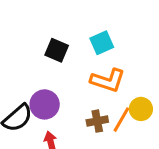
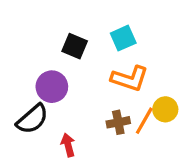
purple circle: (45, 104) -> (52, 87), moved

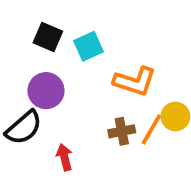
cyan square: (123, 38) -> (89, 46), moved
black square: (75, 46) -> (48, 37), moved

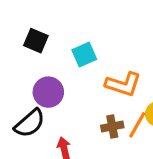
black square: (48, 37) -> (36, 41), moved

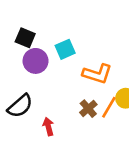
purple circle: (48, 92) -> (36, 61), moved
brown cross: (112, 126) -> (88, 109), turned -30

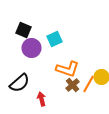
orange L-shape: (97, 74) -> (68, 69), moved

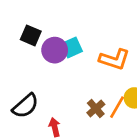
purple circle: (32, 48) -> (55, 50), moved
orange L-shape: (68, 69) -> (114, 59), moved

